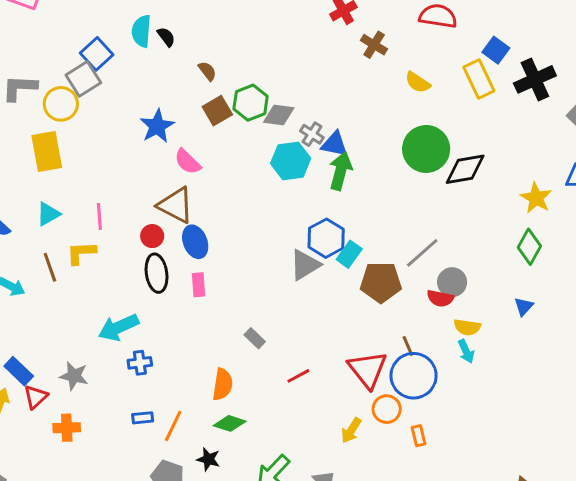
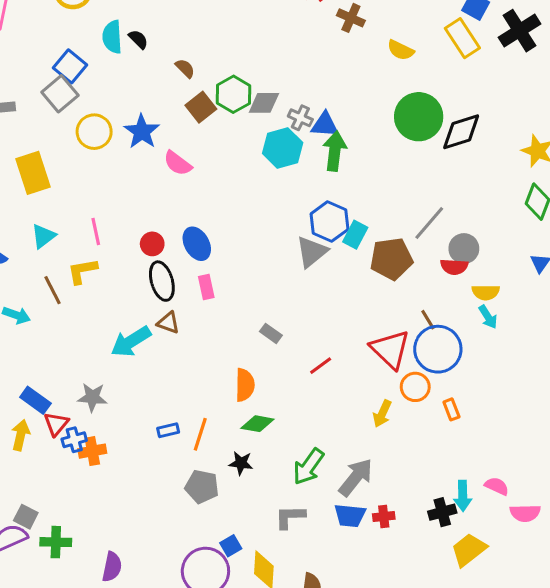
yellow circle: (61, 104) -> (94, 132), moved
brown triangle: (176, 205) -> (168, 323), moved, size x0.6
blue cross: (140, 363) -> (74, 440), moved

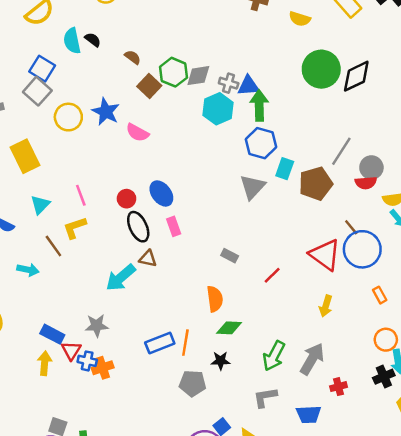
blue hexagon: (330, 222) -> (261, 143), moved
orange circle: (415, 387) -> (386, 340), moved
blue rectangle: (168, 430) -> (160, 343), size x1.6
blue cross: (74, 440) -> (87, 361), turned 36
blue trapezoid: (350, 516) -> (309, 414), moved

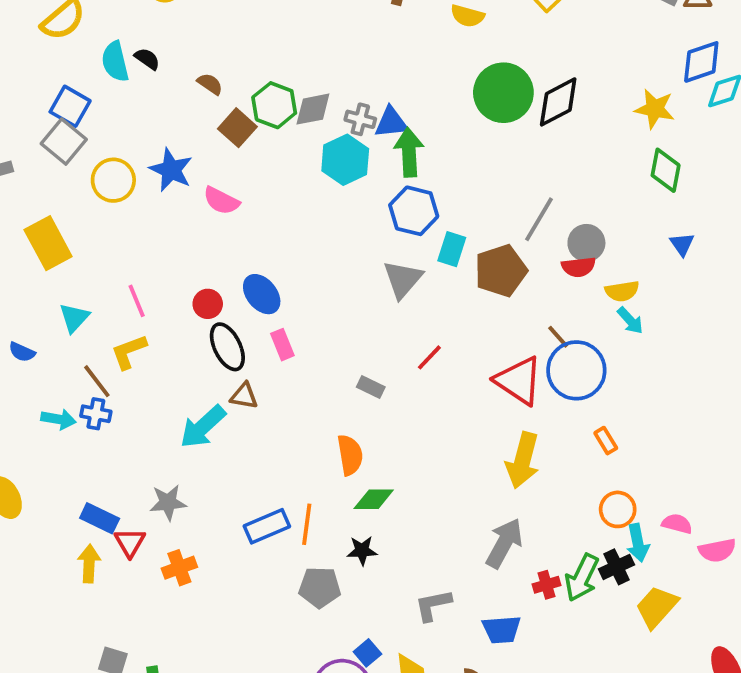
red line: (272, 275) -> (429, 357), moved
yellow arrow: (326, 306) -> (523, 460), size x1.6
green arrow: (274, 356) -> (582, 578), moved
blue cross: (87, 361) -> (96, 414), moved

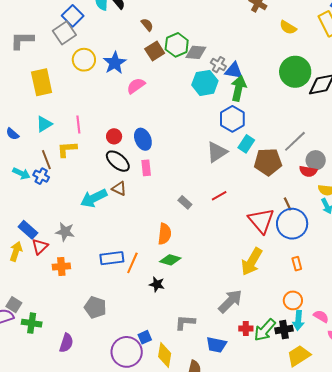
pink semicircle: (221, 201) -> (136, 86), turned 102
black ellipse: (227, 347) -> (118, 161), turned -40
gray pentagon: (320, 587) -> (95, 307), moved

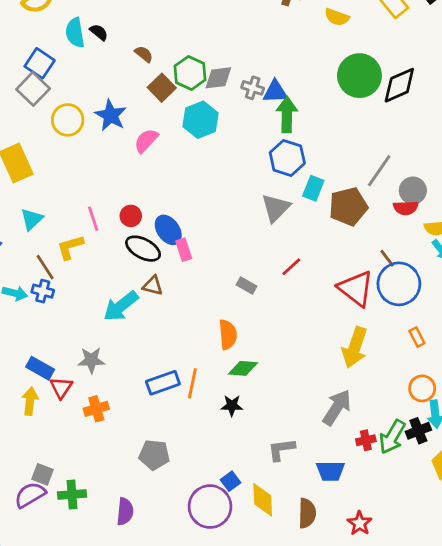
cyan hexagon: (205, 83) -> (200, 120), moved
pink line: (78, 125) -> (93, 219), moved
blue ellipse: (143, 139) -> (168, 230), moved

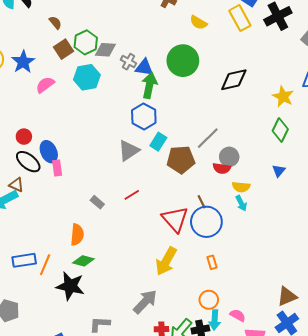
green circle: (359, 76) -> (183, 61), moved
brown triangle: (153, 286) -> (16, 185), moved
black star: (232, 406) -> (70, 286), size x1.8

